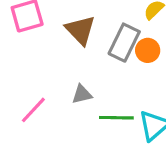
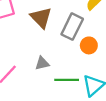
orange circle: (148, 50) -> (89, 45), moved

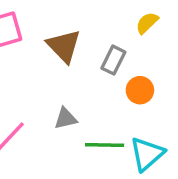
gray rectangle: (72, 27) -> (113, 60), size x0.7

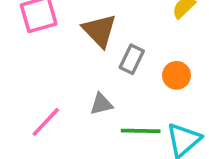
gray rectangle: (113, 60) -> (132, 59), moved

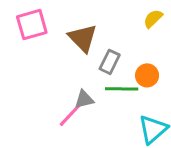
pink line: (46, 122) -> (71, 114), moved
green line: (141, 131) -> (122, 89), moved

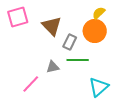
orange circle: (147, 75) -> (95, 31), moved, size x1.5
pink line: (71, 114) -> (31, 84), moved

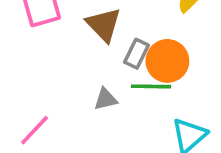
orange circle: (95, 31) -> (167, 61), moved
pink line: (31, 84) -> (35, 130), moved

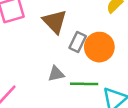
green line: (151, 86) -> (84, 84), moved

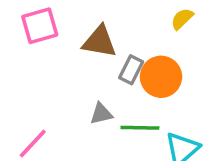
brown triangle: (55, 22) -> (100, 42), turned -36

